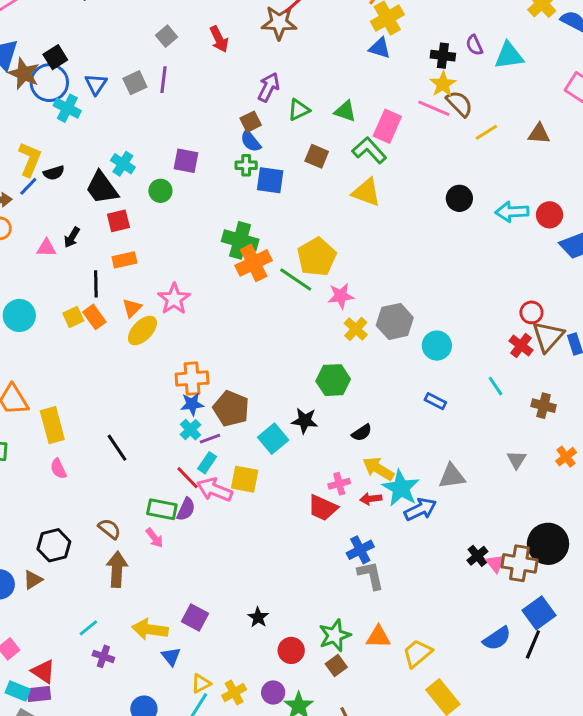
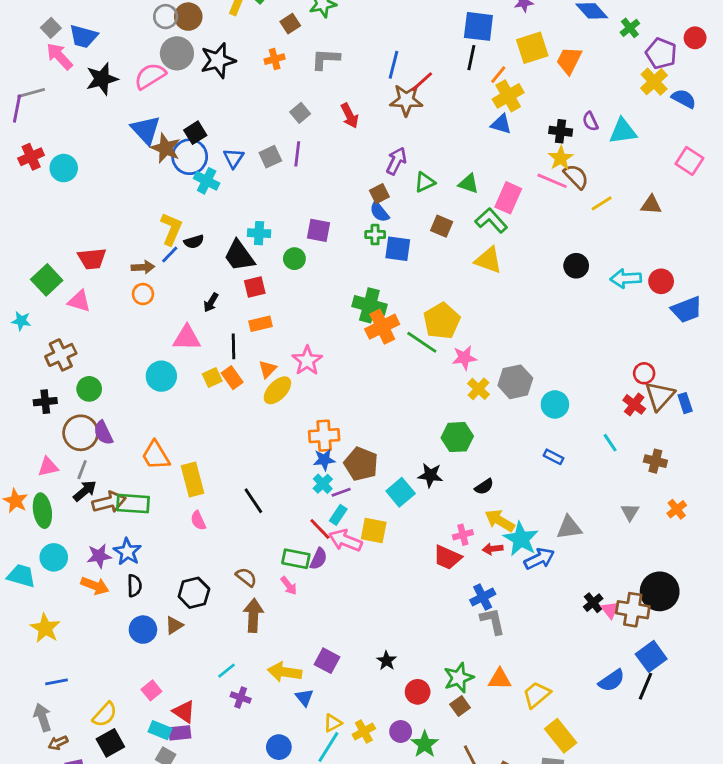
cyan cross: (123, 164) -> (259, 233), turned -30
pink triangle: (46, 248) -> (187, 338), moved, size x1.5

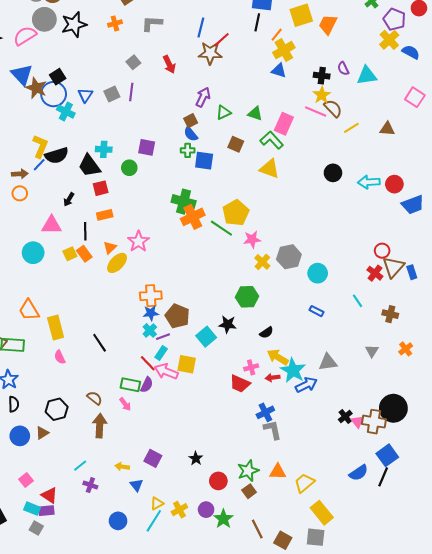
black semicircle: (194, 242) -> (57, 155), size x1.6
yellow arrow: (285, 672) -> (122, 467), size x0.6

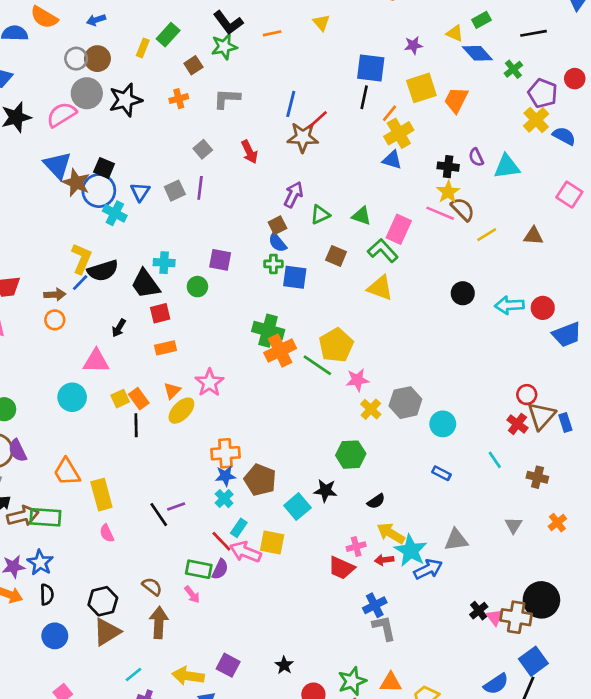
black square: (58, 77) -> (104, 168), turned -35
black line: (85, 231) -> (136, 425), moved
purple line: (163, 337) -> (176, 507), moved
brown triangle: (42, 433) -> (107, 632), moved, size x1.6
yellow arrow: (122, 467) -> (188, 676), size x1.6

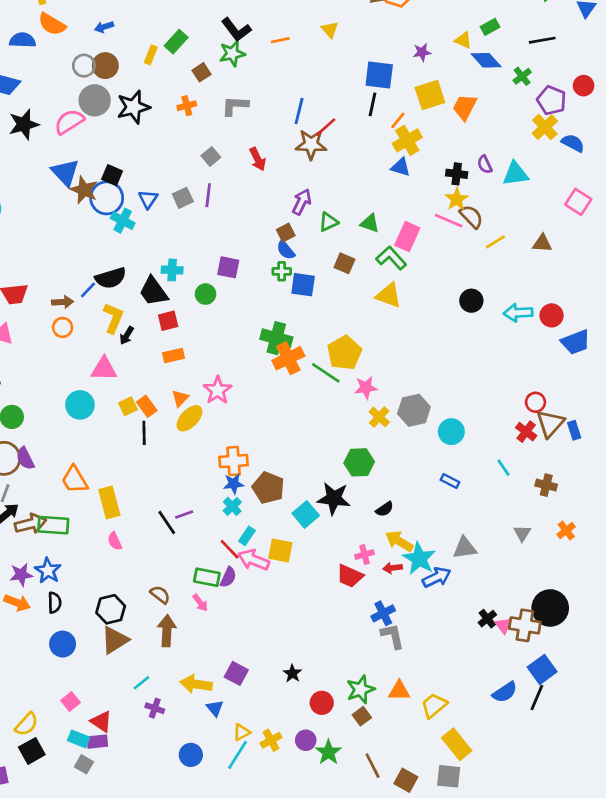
yellow L-shape: (81, 259) -> (113, 318), moved
black star: (325, 491) -> (334, 498), size x1.4

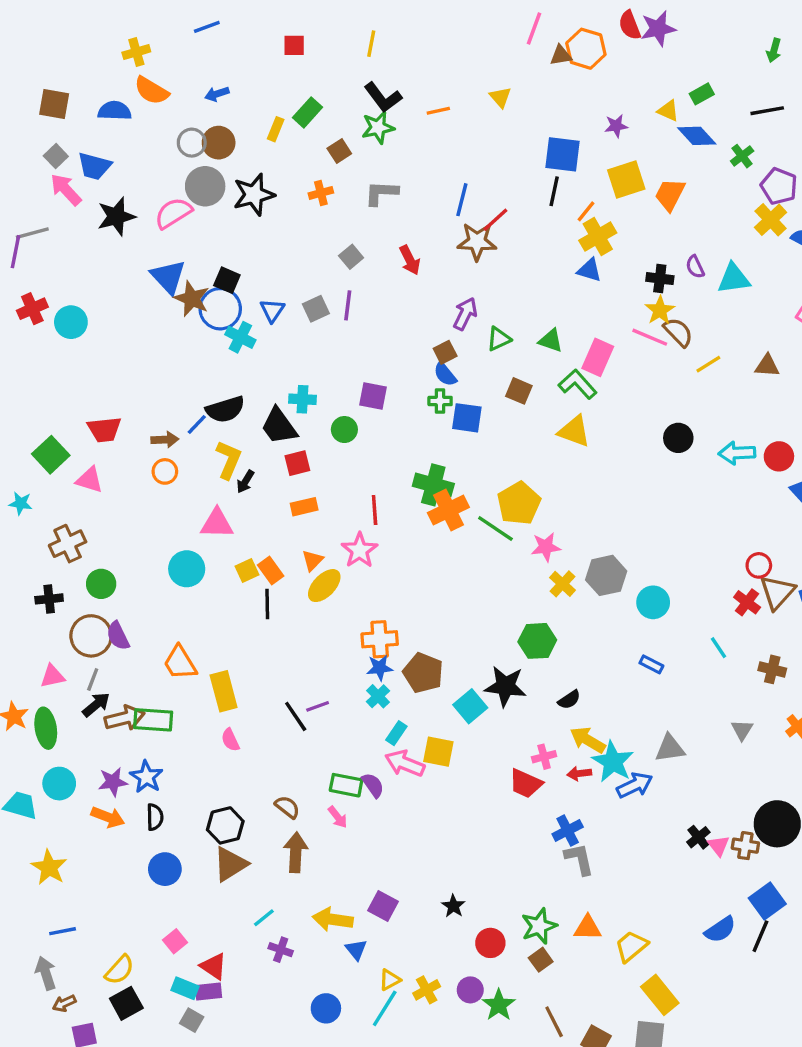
red line: (230, 549) -> (375, 510), moved, turned 40
purple semicircle: (228, 577) -> (373, 785), turned -60
brown cross: (525, 625) -> (745, 846), size x0.7

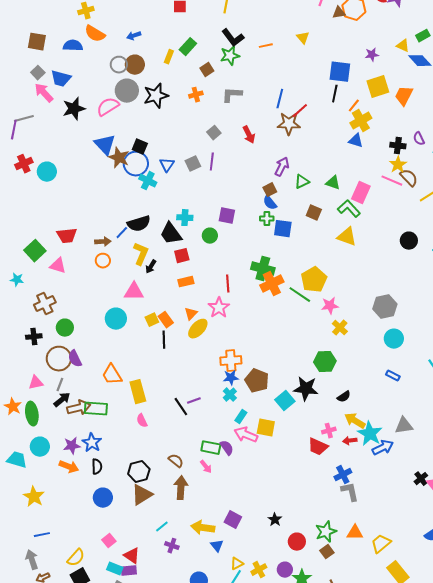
gray hexagon: (606, 575) -> (385, 307), moved

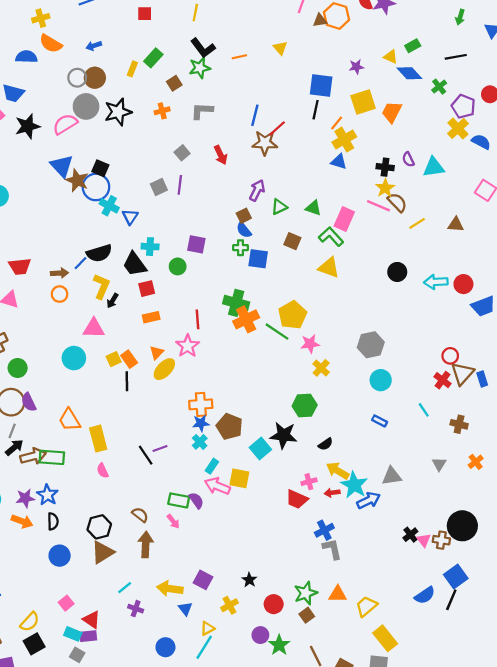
blue triangle: (167, 165) -> (130, 217), moved
yellow cross: (259, 570) -> (229, 605), moved

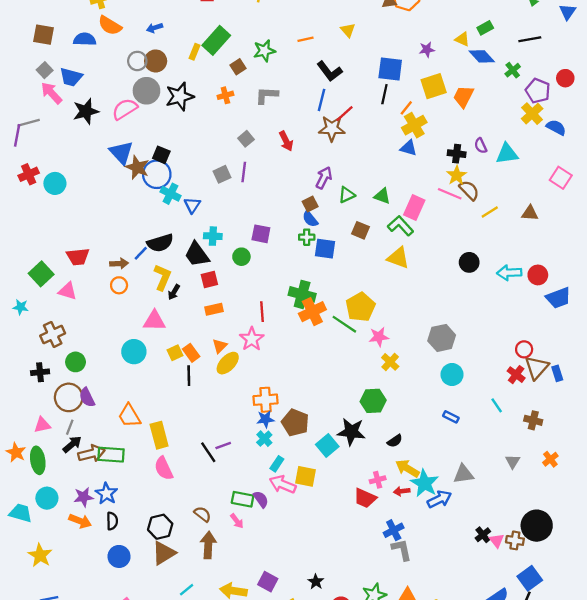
black L-shape: (203, 48) -> (330, 71), moved
green rectangle: (153, 58) -> (216, 40), size x1.4
pink semicircle: (103, 471) -> (164, 468), size x1.5

